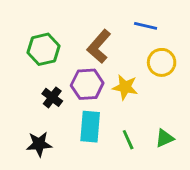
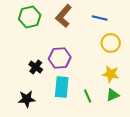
brown L-shape: (99, 46) -> (64, 16), moved
green hexagon: (43, 49) -> (30, 17), moved
yellow star: (125, 87) -> (111, 74), moved

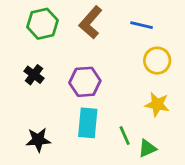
black cross: (36, 67) -> (34, 75), moved
green triangle: (113, 95) -> (147, 148), moved

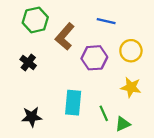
brown L-shape: (91, 22) -> (65, 37), moved
blue line: (142, 25) -> (106, 21), moved
purple hexagon: (85, 82) -> (94, 58), moved

